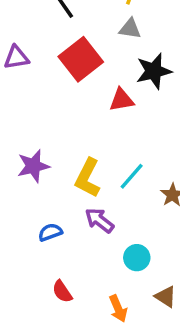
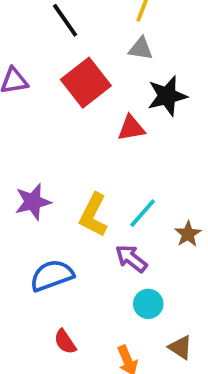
purple arrow: (99, 220) -> (131, 258), moved
blue semicircle: (50, 232) -> (52, 276), size x1.6

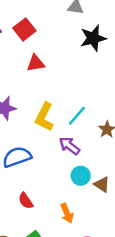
red square: (86, 83) -> (24, 29), moved, size x0.7
red triangle: (131, 128) -> (36, 63), moved
brown triangle: (180, 347) -> (102, 185), moved

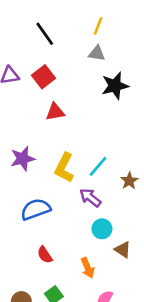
brown triangle: (102, 185) -> (123, 250), moved

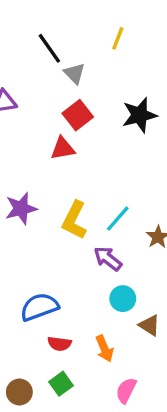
gray triangle: (97, 53) -> (74, 73), moved, turned 36
red square: (43, 77) -> (78, 115), moved
blue semicircle: (36, 209) -> (39, 307), moved
red semicircle: (45, 255) -> (59, 344), moved, turned -48

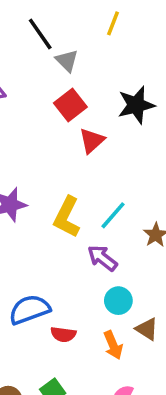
red triangle: (63, 148) -> (92, 141), moved, turned -32
red semicircle: (59, 344) -> (63, 334), moved
orange arrow: (104, 349) -> (113, 345), moved

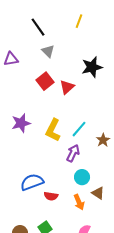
gray triangle: (67, 61) -> (48, 51), moved
red square: (70, 105) -> (45, 81), moved
purple arrow: (102, 258) -> (73, 153), turned 78

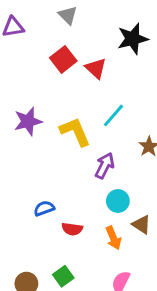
red triangle: (67, 87) -> (96, 68), turned -35
cyan line: (79, 129) -> (113, 115), moved
yellow L-shape: (53, 130) -> (75, 132), turned 130
blue semicircle: (32, 182) -> (44, 208), size x0.6

